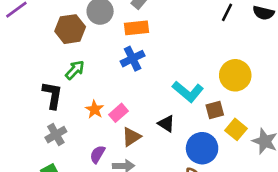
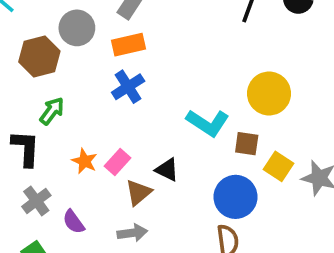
brown square: (215, 110) -> (247, 144), turned 30
black triangle: (166, 124) -> (167, 170), moved
purple semicircle: (97, 154) -> (74, 222), moved, turned -60

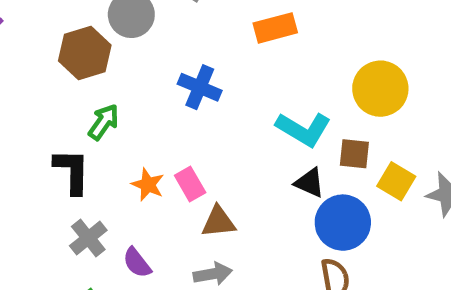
orange rectangle: (129, 45) -> (275, 28), moved
blue cross: (128, 87) -> (200, 87), turned -32
pink rectangle: (117, 162) -> (190, 184), turned -70
black triangle: (167, 170) -> (310, 183), moved
brown triangle: (138, 192) -> (218, 222), turned 36

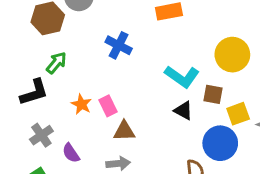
black L-shape: (72, 171) -> (34, 92), turned 68
yellow square: (396, 181) -> (238, 114), turned 35
blue circle: (343, 223) -> (220, 143), moved

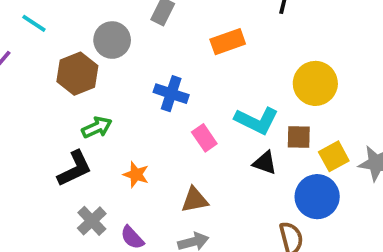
green arrow: (56, 63) -> (97, 127), turned 35
pink rectangle: (108, 106) -> (204, 138), moved

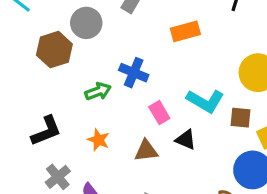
green arrow: (97, 127) -> (98, 91), moved
black triangle: (265, 163) -> (186, 140), moved
brown triangle: (195, 200) -> (146, 151), moved

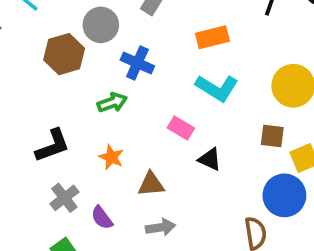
blue cross: (134, 73) -> (137, 63), moved
cyan L-shape: (205, 101) -> (217, 88), moved
pink rectangle: (159, 113) -> (181, 128), turned -30
brown triangle: (146, 151) -> (151, 184), moved

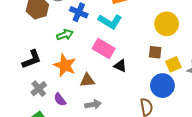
cyan L-shape: (217, 88) -> (110, 21), moved
pink rectangle: (181, 128) -> (104, 48), size x1.5
orange star: (111, 157) -> (65, 65), size x1.6

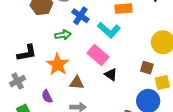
gray cross: (39, 89) -> (18, 81), moved

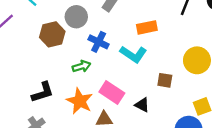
pink rectangle: (98, 55) -> (112, 93), moved
brown square: (147, 68) -> (165, 80), moved

